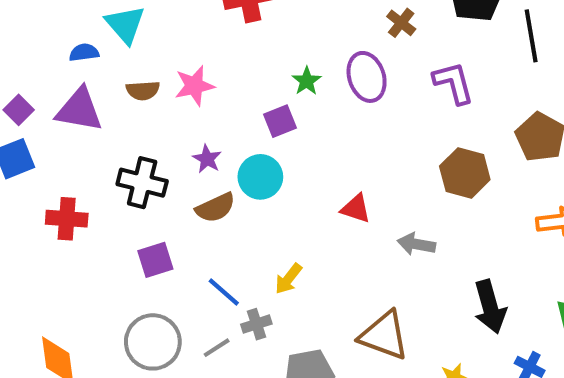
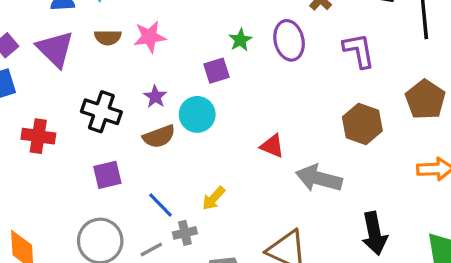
purple triangle: (79, 110) -> (55, 49), turned 30
gray arrow: (416, 244) -> (319, 178), size x1.5

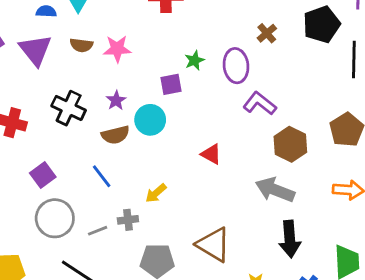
purple L-shape: (359, 51) -> (260, 103), moved, turned -48
purple square: (107, 175) -> (43, 175), moved, turned -30
gray arrow: (319, 178) -> (275, 190), moved
blue line: (160, 205) -> (102, 176), moved

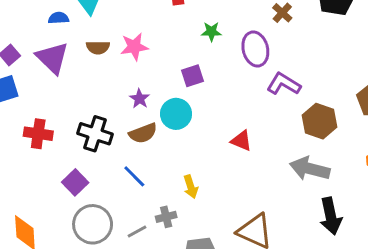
green star: (194, 60) -> (211, 32), moved, turned 30
black cross: (69, 108) -> (95, 134), moved
yellow arrow: (156, 193) -> (191, 187), turned -60

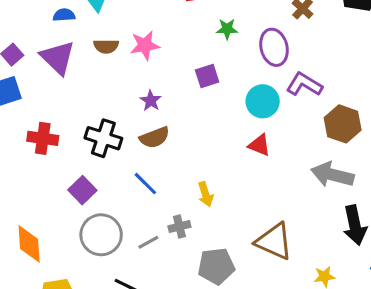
cyan circle: (176, 114) -> (263, 101), moved

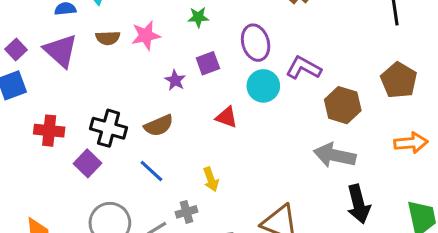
green star: (227, 29) -> (198, 17), moved
purple ellipse: (274, 47) -> (256, 43), moved
purple star: (151, 101) -> (175, 80), moved
red triangle: (259, 145) -> (226, 117), moved
purple square: (82, 190) -> (88, 163), moved

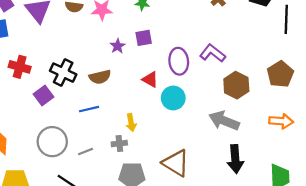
purple ellipse: (256, 43) -> (179, 61), moved
cyan circle: (263, 86) -> (173, 98), moved
blue line: (151, 171) -> (89, 109), turned -66
gray cross: (186, 212) -> (119, 144), moved

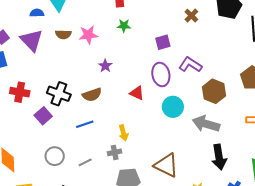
purple square: (144, 38) -> (163, 42), moved
cyan circle: (173, 98) -> (173, 107), moved
gray circle: (52, 142) -> (55, 156), size x0.7

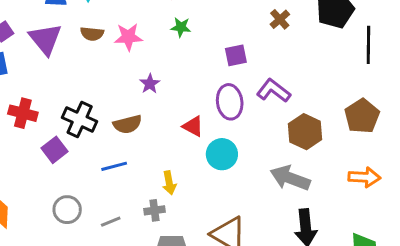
cyan circle: (173, 107) -> (222, 154), moved

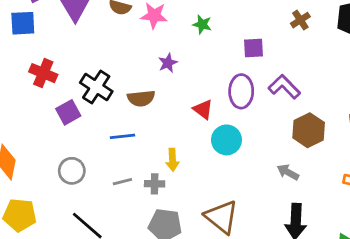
green star: (181, 27) -> (202, 24), moved
gray arrow: (290, 178) -> (288, 172), size x0.6
gray line: (111, 222) -> (122, 182), moved

